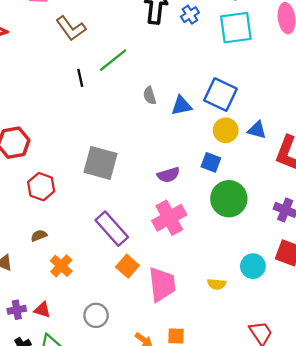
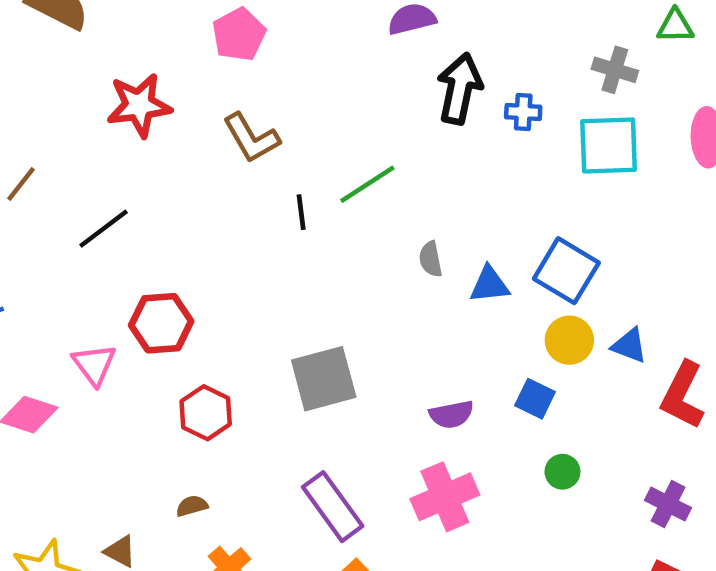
blue cross: (190, 15) -> (523, 112), turned 30
brown L-shape: (71, 28) -> (251, 138), moved
gray square: (100, 163) -> (324, 379), turned -36
green circle: (229, 199) -> (562, 472), size x0.5

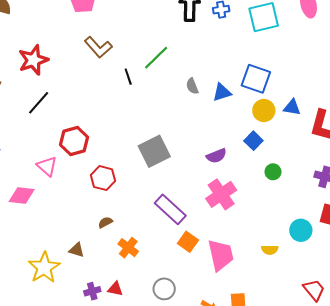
red star: (139, 105) -> (33, 60), moved
blue square: (535, 399) -> (253, 141), turned 30

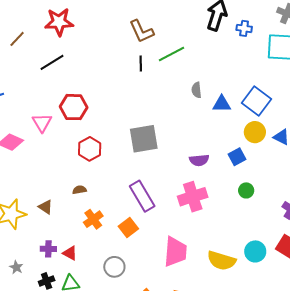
brown L-shape: (98, 47) -> (142, 31), moved
orange square: (188, 242) -> (128, 227), moved
yellow semicircle: (270, 250) -> (222, 261), size x1.8

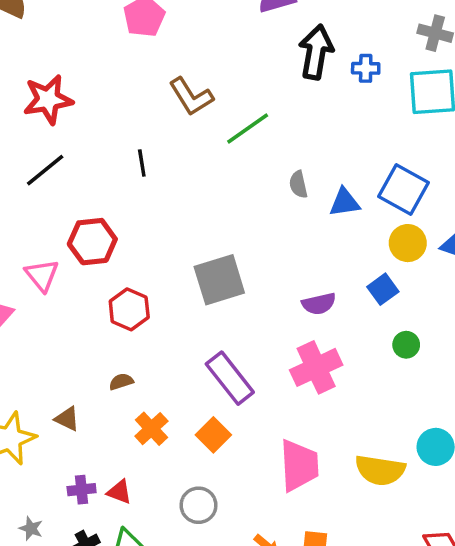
black line: (141, 64) -> (142, 163), moved

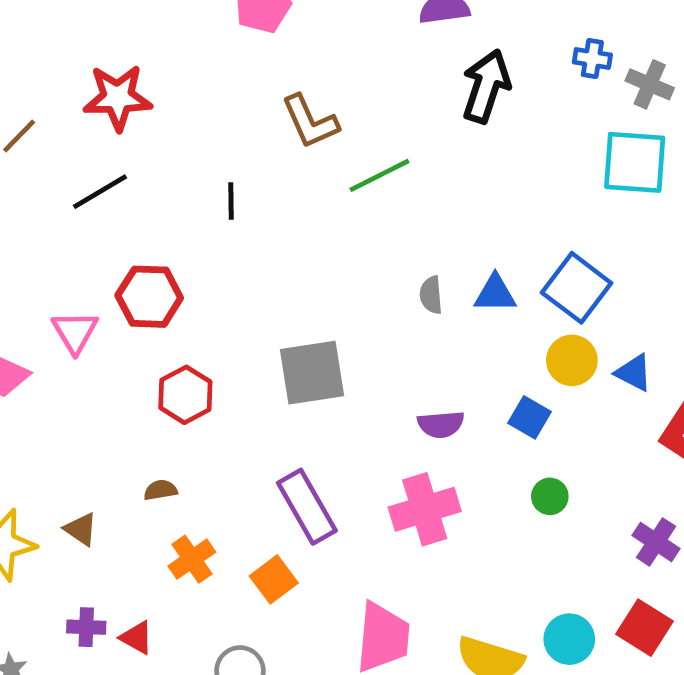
blue cross: (366, 68) -> (592, 58), moved
gray semicircle: (298, 184) -> (431, 295), moved
blue square: (383, 289) -> (529, 417), turned -32

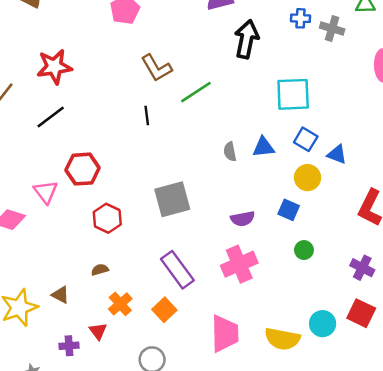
cyan square: (635, 162) -> (293, 94), moved
black line: (231, 201) -> (147, 116), moved
blue square: (577, 288) -> (306, 139), size x0.7
blue triangle: (634, 373) -> (337, 154), moved
red triangle: (137, 638) -> (98, 331), moved, turned 30

